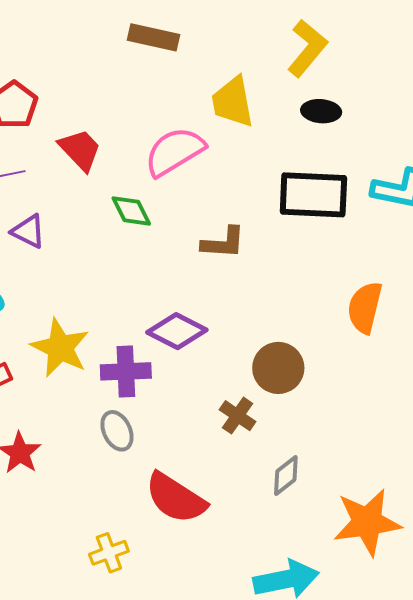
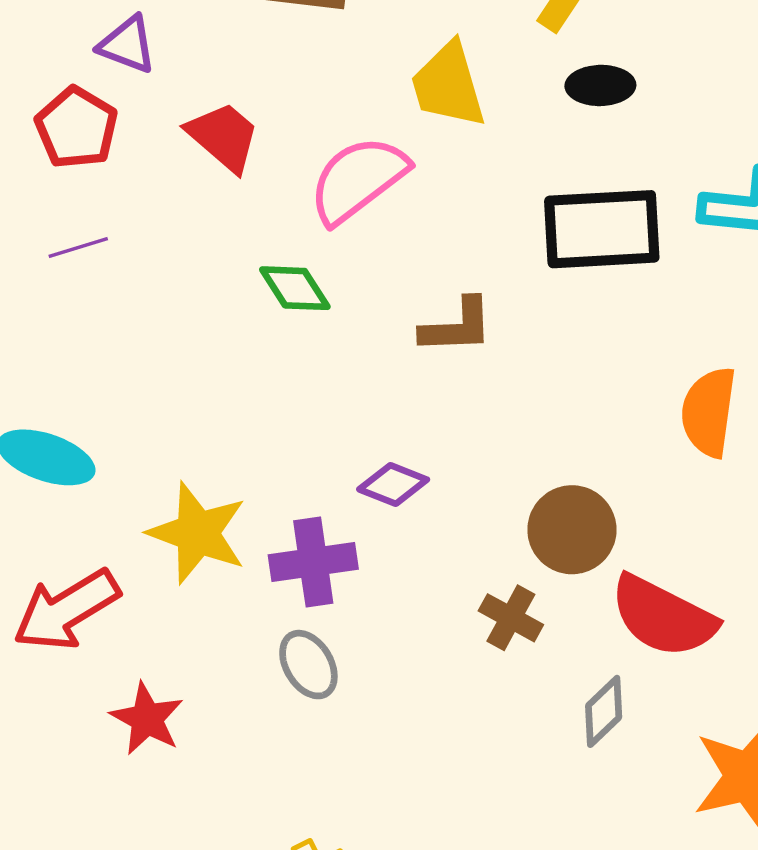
red trapezoid: (80, 150) -> (223, 137), moved
purple triangle: (28, 231) -> (127, 45), moved
purple diamond: (177, 331) -> (393, 484), size x0.7
red semicircle: (176, 498) -> (663, 617), moved

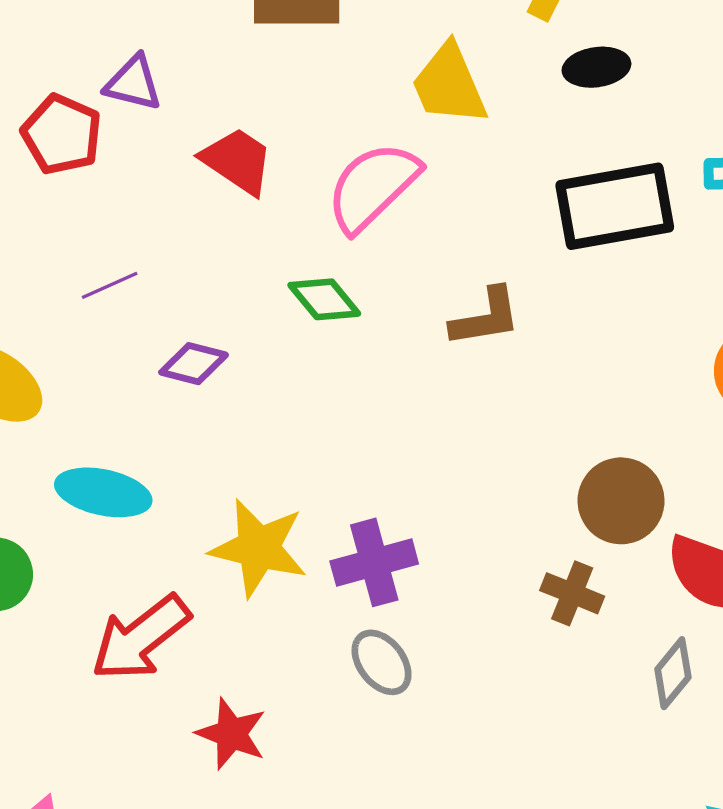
red pentagon: (77, 128) -> (62, 134), moved
purple diamond: (393, 484) -> (194, 364), moved

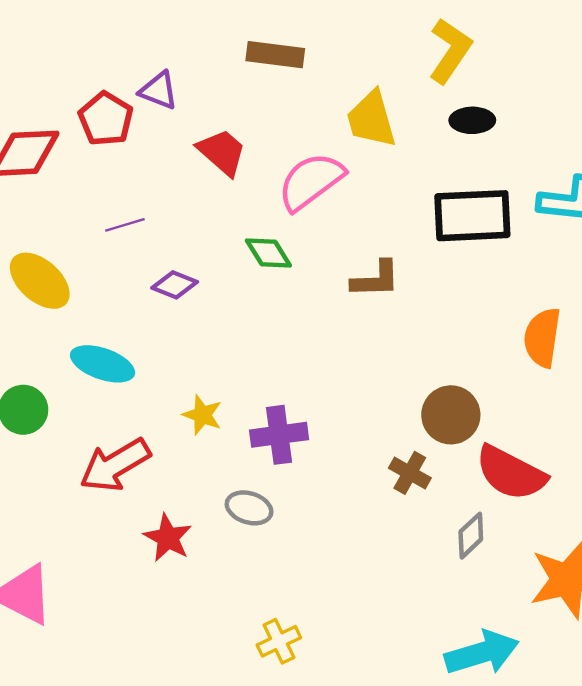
yellow star: (259, 548) -> (202, 415), size x0.6
gray ellipse: (382, 662) -> (249, 508), moved, turned -42

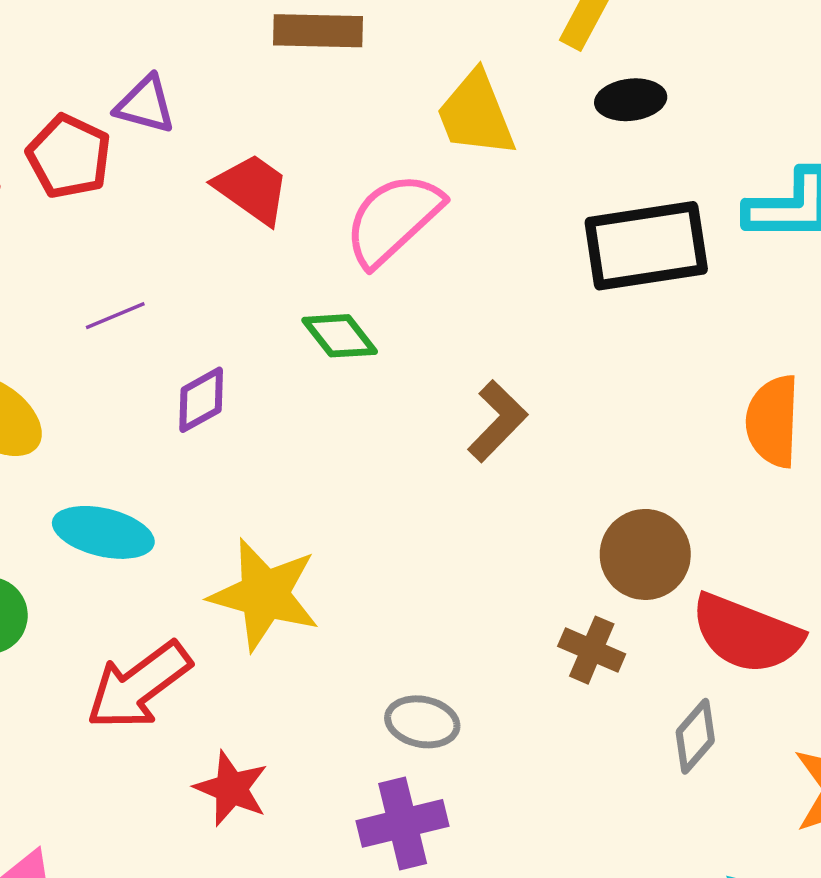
brown L-shape: (376, 279) -> (497, 421), moved, turned -38
purple diamond: (175, 285) -> (201, 400), turned -45
yellow star: (202, 415) -> (264, 595), size x1.8
purple cross: (279, 435) -> (403, 823), moved
gray ellipse: (249, 508) -> (422, 722), moved

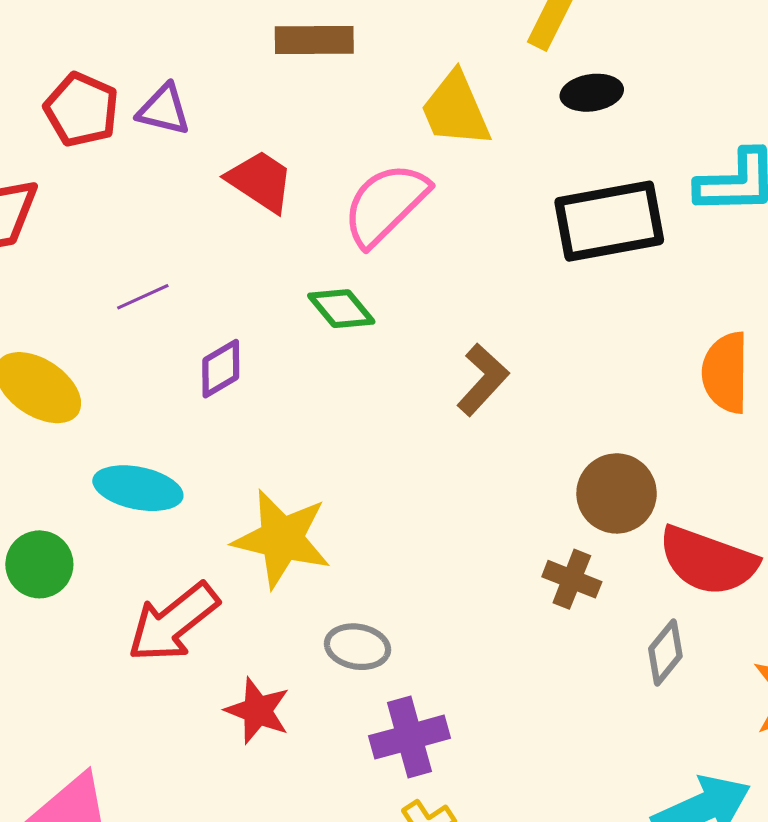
red pentagon: (69, 156) -> (81, 110), moved
gray ellipse: (422, 722) -> (357, 647), moved

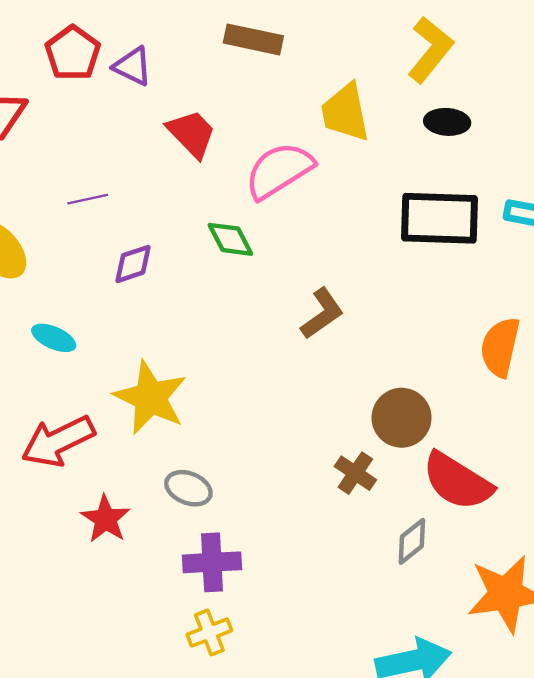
cyan ellipse: (138, 488) -> (54, 338), size x0.7

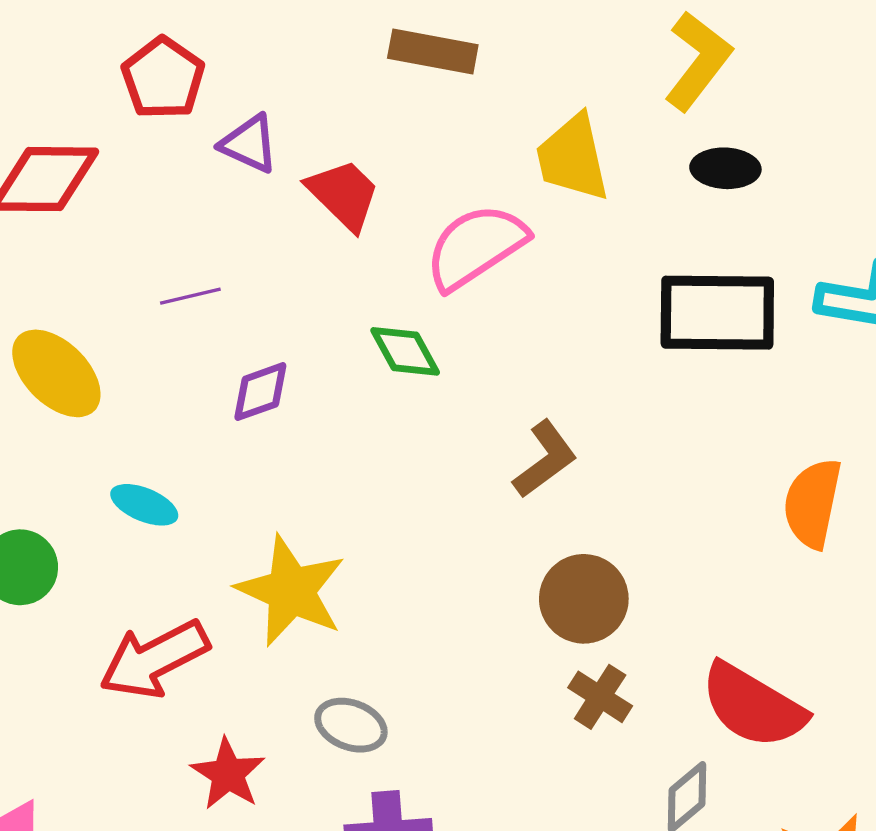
purple triangle: (133, 66) -> (249, 144), moved
brown circle: (402, 418) -> (584, 599), moved

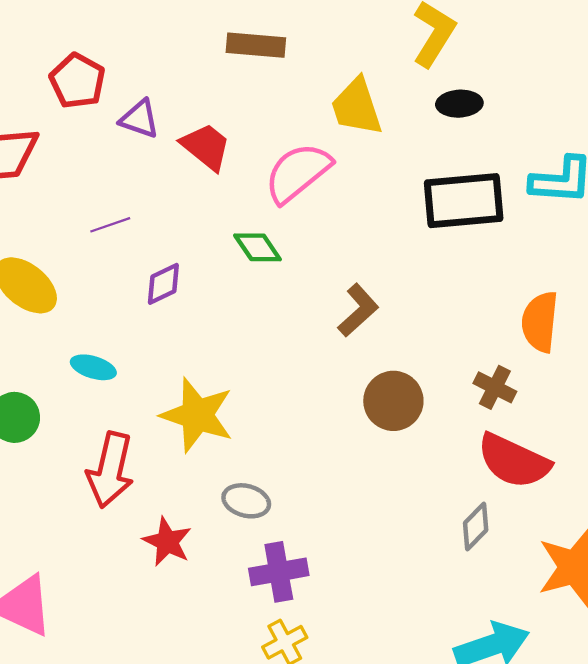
red arrow: (154, 659) -> (110, 470), turned -44
brown cross: (600, 697) -> (495, 387), moved

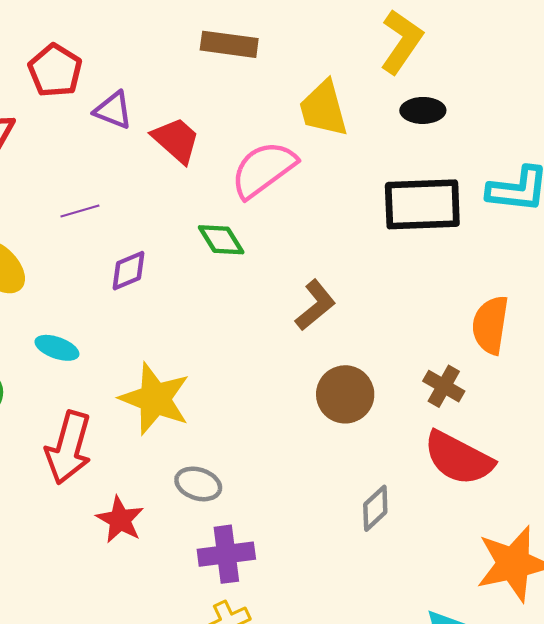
gray diamond: (476, 526) -> (375, 508), moved

